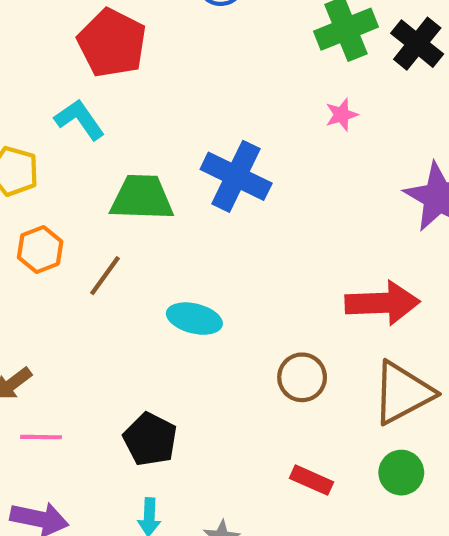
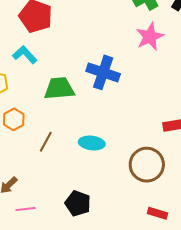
pink star: (342, 115) -> (150, 37), size x1.8
brown line: (105, 276) -> (46, 142), moved
brown circle: (302, 377) -> (147, 165), size x1.5

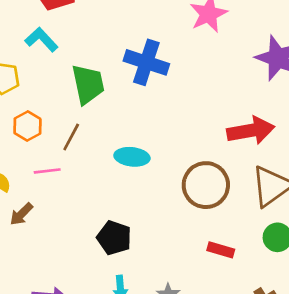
green trapezoid: (59, 88) -> (88, 84), turned 84
brown line: (46, 142) -> (71, 137), moved
pink line: (26, 209) -> (47, 171), moved

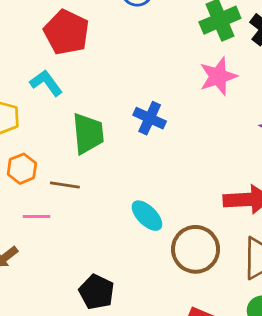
blue cross: (146, 62) -> (150, 118), size x0.7
brown line: (71, 137) -> (65, 185), turned 64
cyan ellipse: (132, 157) -> (147, 216), moved, turned 32

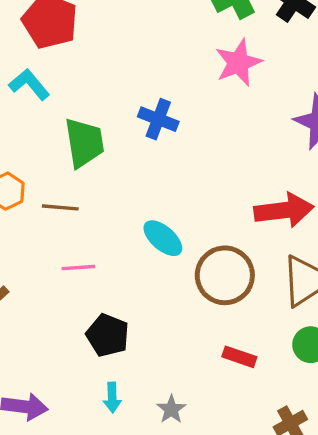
pink line: (37, 216) -> (78, 268), moved

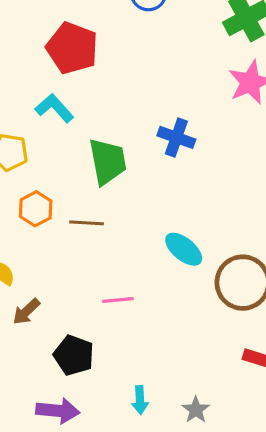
pink line: (78, 268) -> (118, 300), moved
black pentagon: (108, 335) -> (74, 355), moved

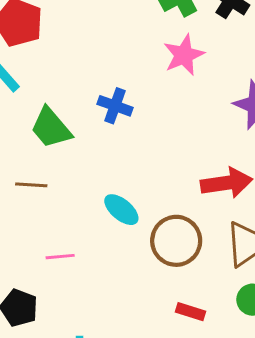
green trapezoid: (108, 161) -> (51, 128), turned 150

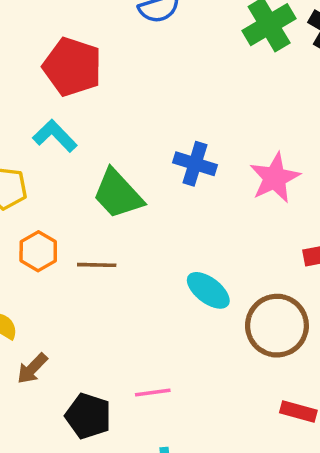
pink star: (184, 55) -> (275, 178), moved
pink line: (60, 257) -> (153, 392), moved

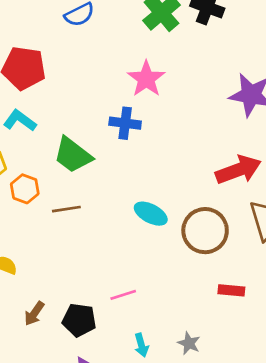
pink star: (275, 178) -> (146, 79), moved
orange hexagon: (38, 251) -> (25, 189), moved
brown arrow: (32, 369) -> (34, 314), moved

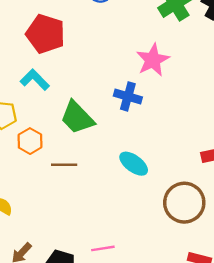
cyan ellipse: (151, 214) -> (134, 164), moved

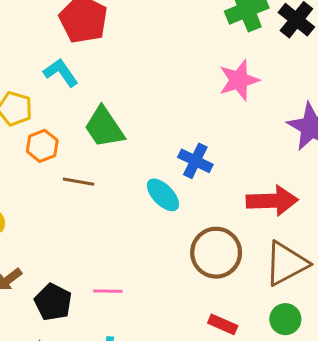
pink star: (153, 60) -> (239, 80), moved
blue cross: (128, 96) -> (195, 161), moved

